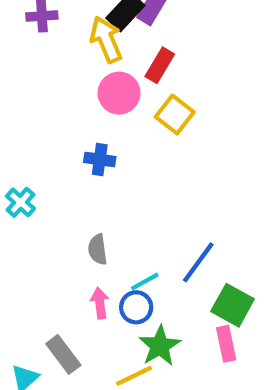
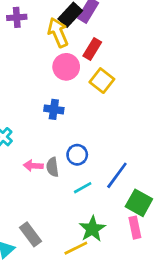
pink arrow: (100, 303) -> (33, 166), moved, turned -78
blue circle: (136, 307) -> (77, 155), moved

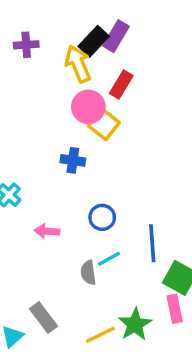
yellow square: (102, 81) -> (104, 124), moved
gray semicircle: (52, 167) -> (88, 273), moved
blue line: (117, 175) -> (152, 243), turned -40
green star: (92, 229) -> (135, 324), moved

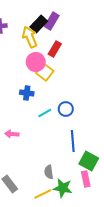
blue circle: (102, 217) -> (66, 109), moved
cyan line: (109, 259) -> (45, 113), moved
gray semicircle: (88, 273) -> (49, 172), moved
green star: (135, 324) -> (63, 188), turned -30

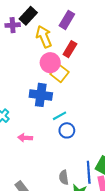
black rectangle: (39, 24) -> (28, 16), moved
blue cross: (27, 93) -> (41, 95), size x1.5
blue circle: (66, 109) -> (67, 130), moved
blue line: (73, 141) -> (89, 172), moved

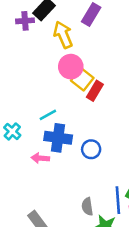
red rectangle: (70, 49) -> (95, 91), moved
blue cross: (41, 95) -> (58, 138), moved
cyan line: (60, 116) -> (48, 115), moved

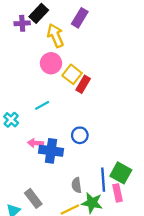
pink circle: (71, 67) -> (51, 63), moved
blue cross: (58, 138) -> (51, 151), moved

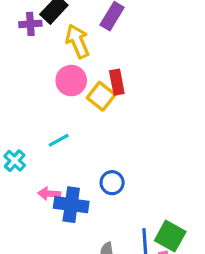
red rectangle: (83, 84) -> (117, 82), moved, turned -42

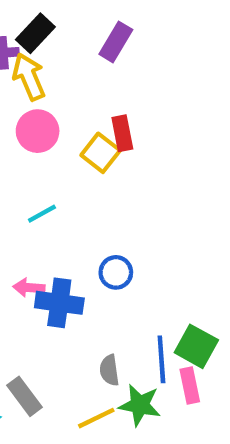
yellow arrow: (77, 41) -> (29, 77), moved
pink circle: (71, 81) -> (38, 131), moved

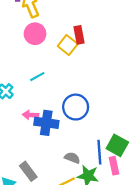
blue circle: (116, 272) -> (76, 107), size x1.5
gray semicircle: (109, 370) -> (72, 158), turned 119

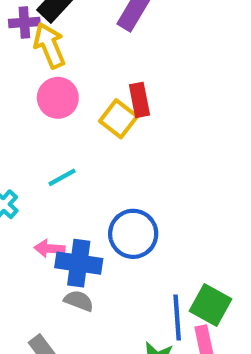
gray semicircle: (72, 158) -> (79, 301), moved

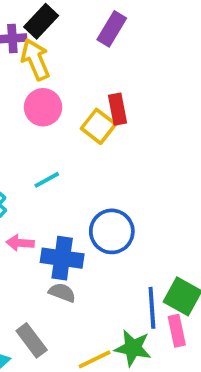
pink arrow: (49, 248) -> (20, 243), moved

